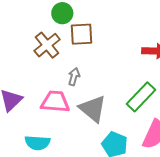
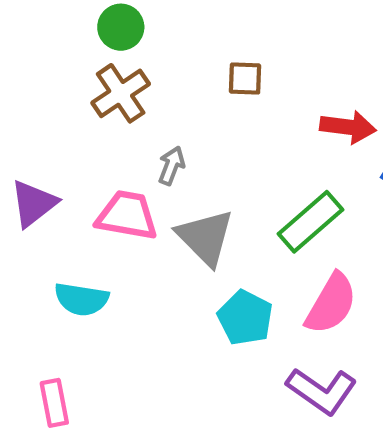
green circle: (62, 13) -> (121, 27), moved
brown square: (81, 34) -> (245, 78), moved, size x0.7

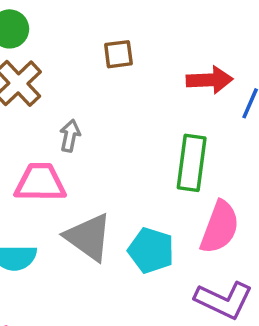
green rectangle: (311, 222) -> (192, 163), turned -32
gray triangle: (205, 237) -> (88, 237), moved

